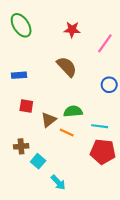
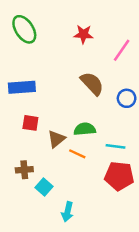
brown semicircle: (67, 67) -> (92, 84), moved
blue rectangle: (19, 75) -> (22, 87), size x1.5
cyan arrow: (58, 182) -> (67, 212), turned 56

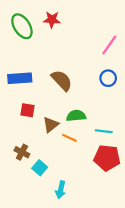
red star: (83, 34) -> (52, 20), moved
brown semicircle: (92, 84) -> (62, 80), moved
blue circle: (127, 98) -> (108, 78), moved
brown cross: (24, 170) -> (22, 152), turned 32

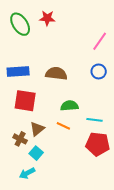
brown semicircle: (62, 80) -> (56, 74), turned -40
red square: (27, 110) -> (25, 101), size x1.6
brown triangle: (51, 125) -> (37, 129), moved
cyan arrow: (61, 190) -> (27, 173), moved, turned 49

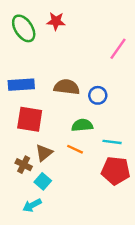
blue circle: (99, 71) -> (98, 95), moved

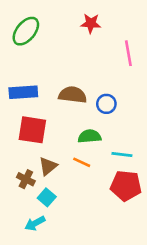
red star: (56, 21) -> (91, 23), moved
green ellipse: (24, 28) -> (26, 31), turned 72
pink line: (118, 49) -> (128, 53), turned -45

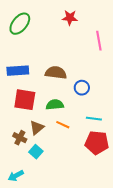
blue circle: (106, 104) -> (82, 88), moved
green semicircle: (89, 136) -> (55, 105), moved
cyan arrow: (35, 223) -> (16, 176), moved

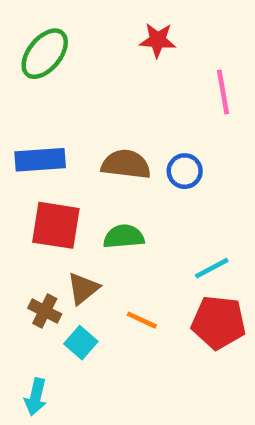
blue circle: (82, 88) -> (185, 171), moved
cyan line: (94, 119) -> (212, 268), turned -35
orange line: (63, 125) -> (142, 320), moved
cyan arrow: (16, 176) -> (36, 397), turned -49

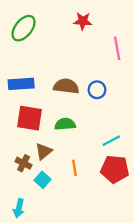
orange line: (142, 320) -> (74, 168), turned 56

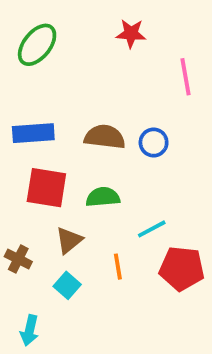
cyan line: (111, 141) -> (152, 229), moved
brown cross: (24, 163) -> (18, 259), moved

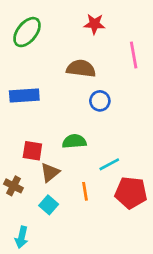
brown semicircle: (105, 137) -> (81, 68), moved
blue circle: (154, 143) -> (100, 101), moved
red square: (46, 188) -> (32, 151), moved, size x0.7

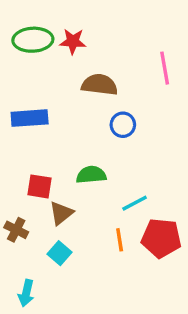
red star: (94, 24) -> (73, 41), moved
green ellipse: (27, 32) -> (33, 40), turned 48
orange line: (85, 191) -> (120, 240), moved

